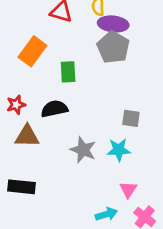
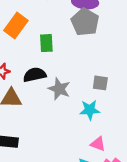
gray star: (83, 150) -> (59, 89), moved
pink triangle: (128, 190) -> (98, 144), turned -42

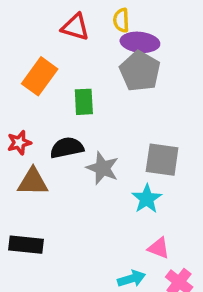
gray square: (100, 83) -> (162, 160), size x1.5
cyan star: (90, 110) -> (147, 199), turned -30

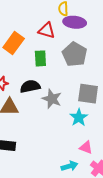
red triangle: (75, 27) -> (47, 30), moved
gray pentagon: (140, 71) -> (75, 54), moved

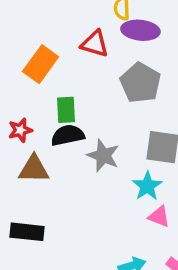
green rectangle: (40, 58) -> (66, 110), moved
pink triangle: (86, 147) -> (159, 217), moved

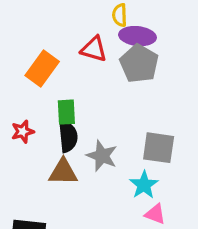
gray pentagon: (140, 83) -> (139, 64), moved
black semicircle: (68, 135) -> (68, 136), turned 96
brown triangle: (34, 169) -> (63, 172), moved

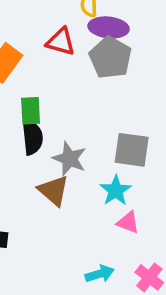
brown triangle: (63, 172) -> (54, 191), moved, turned 40

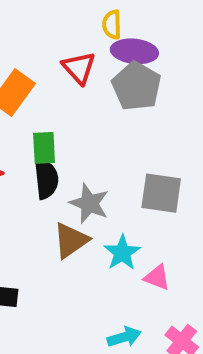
red triangle: (61, 42) -> (79, 68), turned 32
brown triangle: (54, 191) -> (71, 240), turned 44
cyan star: (116, 191) -> (122, 253), moved

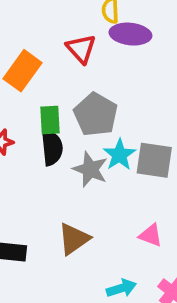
gray pentagon: (137, 86) -> (96, 115), moved
brown triangle: (71, 240) -> (74, 239), moved
cyan star: (122, 253) -> (119, 155), moved

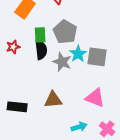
pink triangle: (151, 235) -> (95, 98), size x1.5
brown triangle: (74, 239) -> (53, 100), turned 30

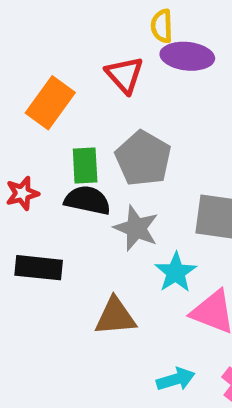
black semicircle: (41, 50) -> (87, 200), turned -72
cyan star: (78, 54) -> (176, 272), moved
black rectangle: (17, 107) -> (39, 268), moved

